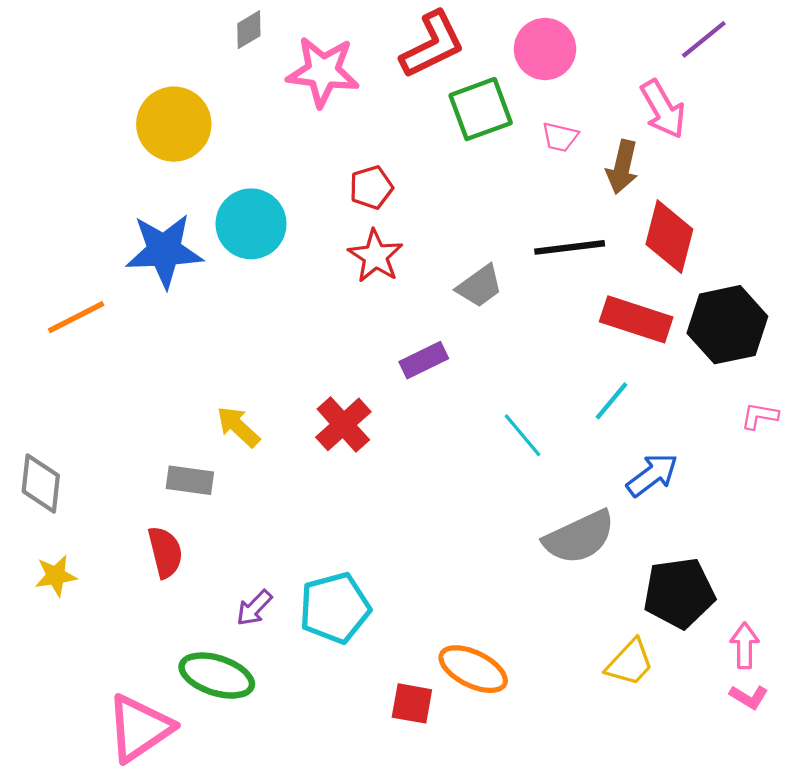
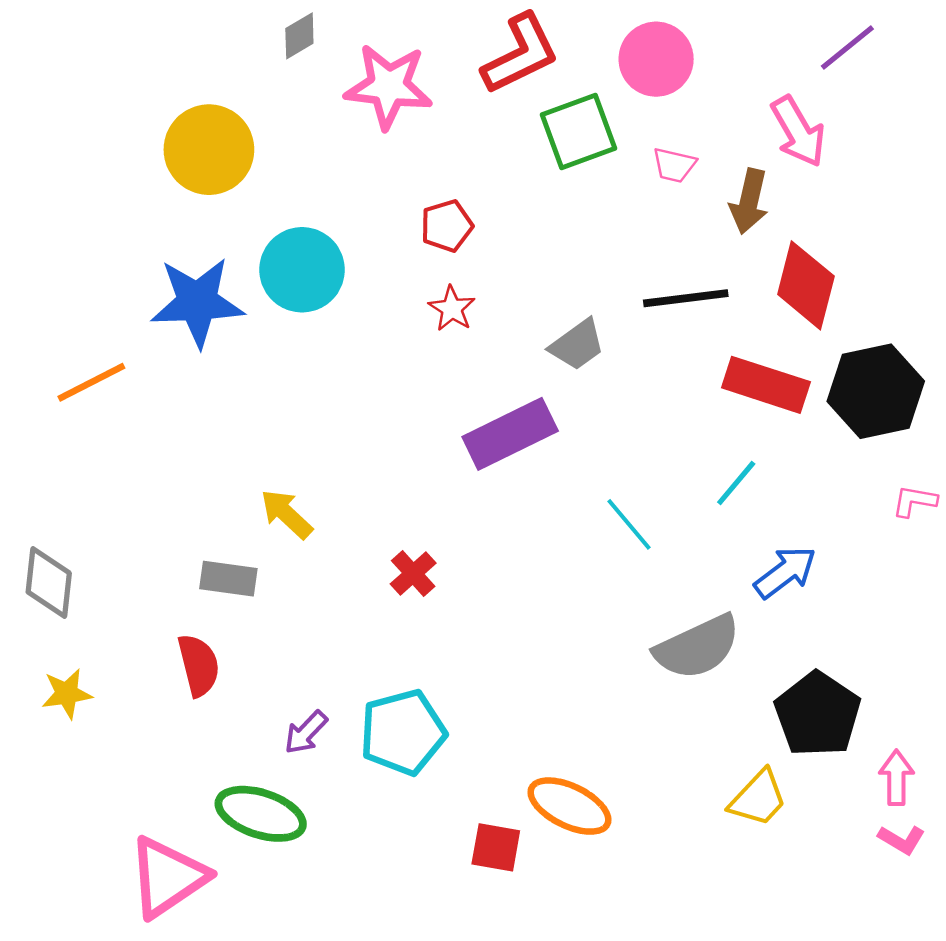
red star: (375, 256) -> (452, 309), size x0.7
purple rectangle: (424, 360) -> (510, 434), size x1.6
red cross: (343, 424) -> (413, 573), moved, size x0.7
black pentagon: (679, 593) -> (818, 714), turned -30

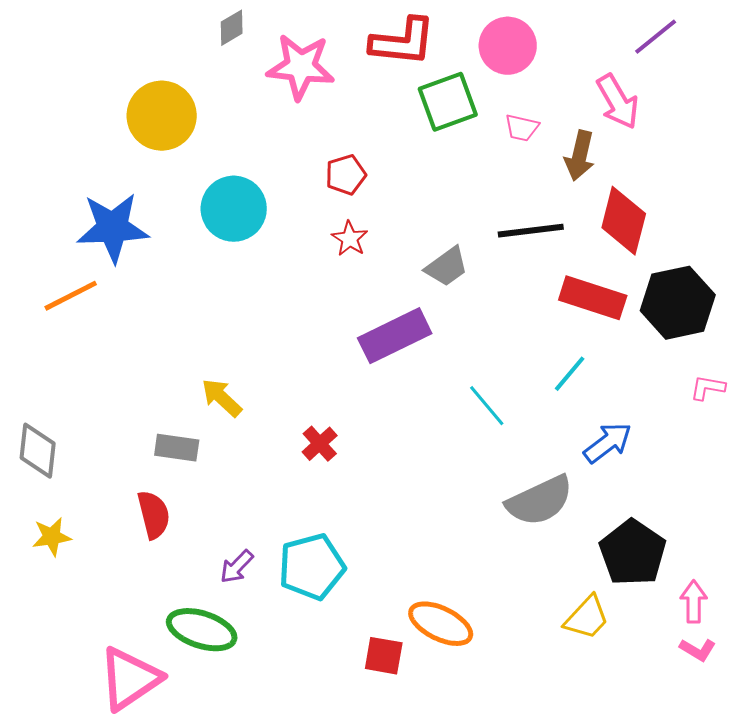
red L-shape: (520, 54) -> (403, 42), turned 32
blue star: (197, 302) -> (113, 228), moved

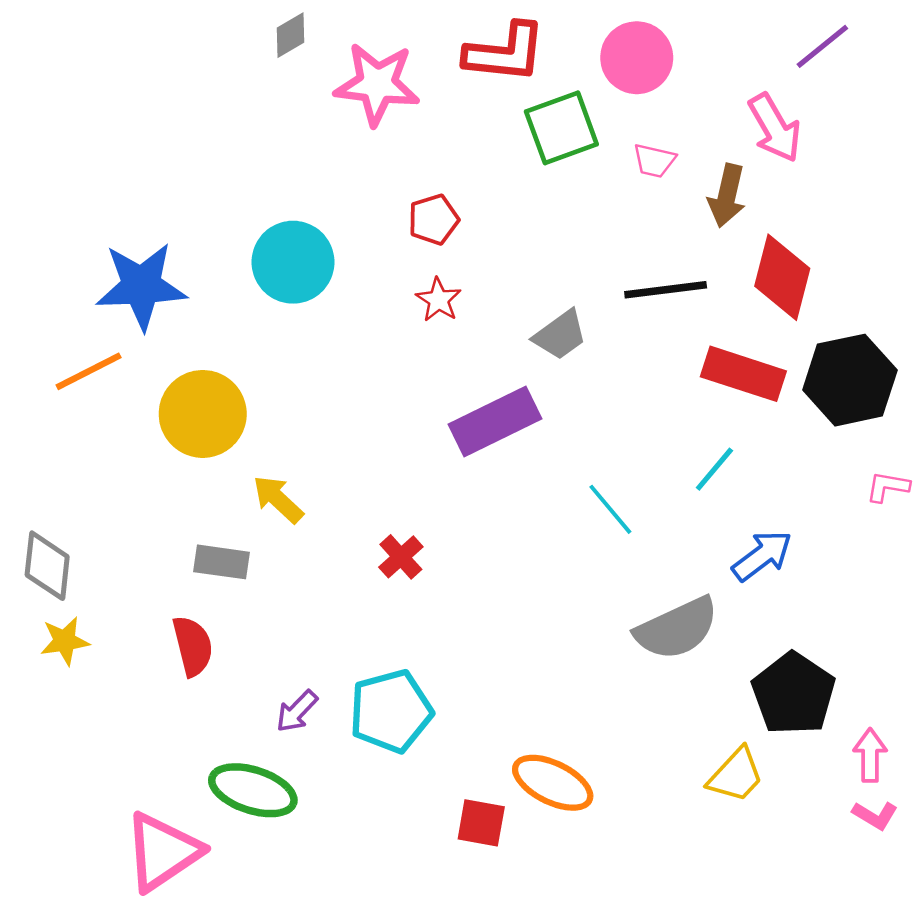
yellow circle: (162, 116) -> (203, 414), moved
yellow star: (52, 537) -> (65, 641), moved

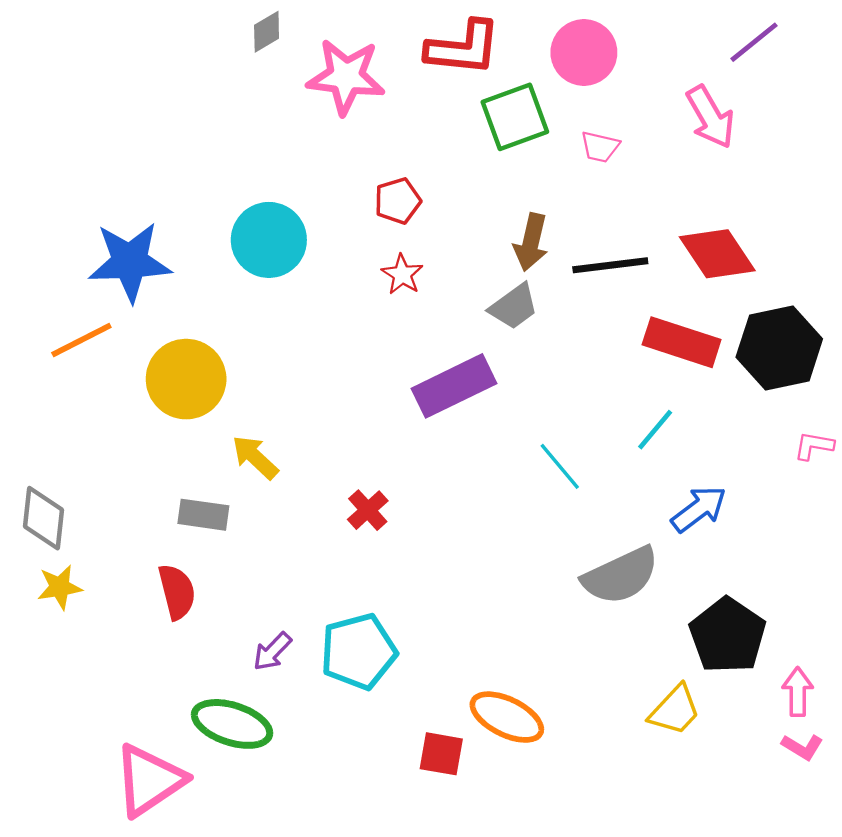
brown arrow: (727, 196) -> (531, 242), moved
red diamond: (782, 277) -> (717, 254), turned -48

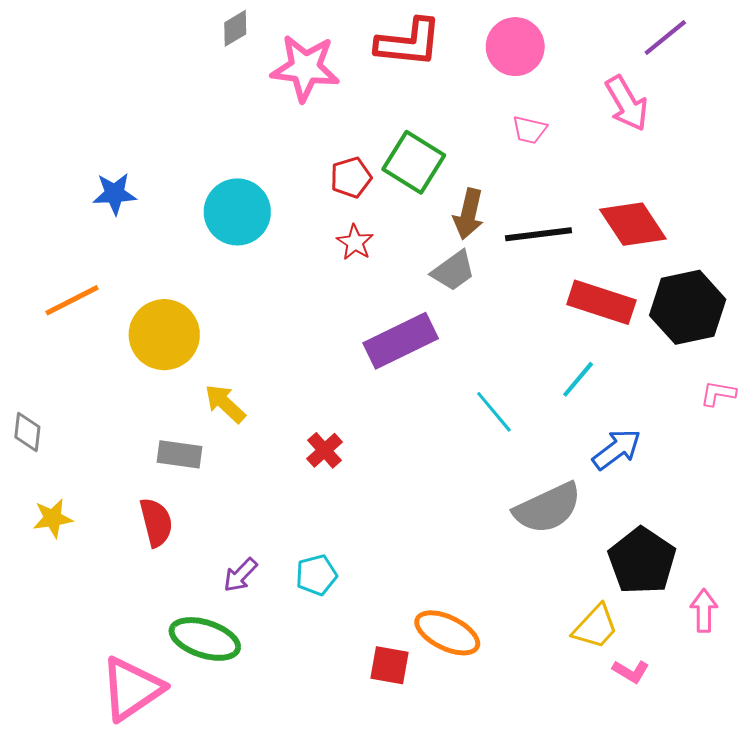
green square: (515, 117) -> (414, 162), moved, turned -38
blue star: (130, 262) -> (115, 194), moved, size x0.6
gray diamond: (44, 518) -> (27, 432), moved, size x0.7
cyan pentagon: (359, 652) -> (316, 575), size x0.6
pink L-shape: (802, 747) -> (631, 671), moved

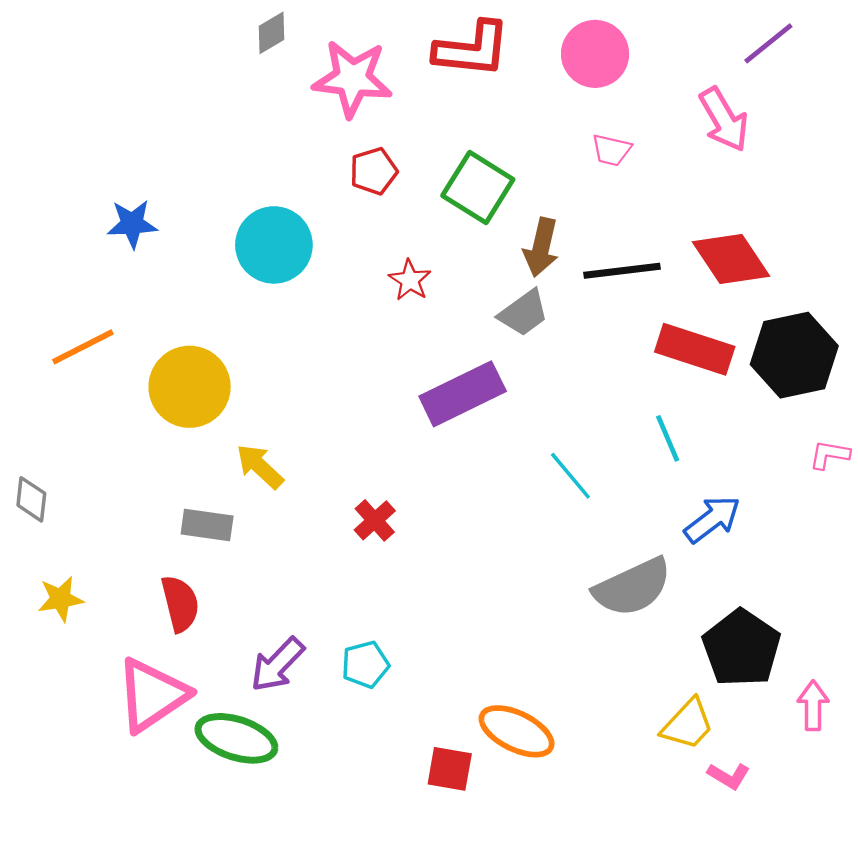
red pentagon: (351, 177) -> (374, 171), moved
cyan line: (578, 379) -> (668, 438), turned -63
purple arrow: (240, 575) -> (277, 665), size x1.4
pink triangle: (132, 689) -> (152, 695), moved

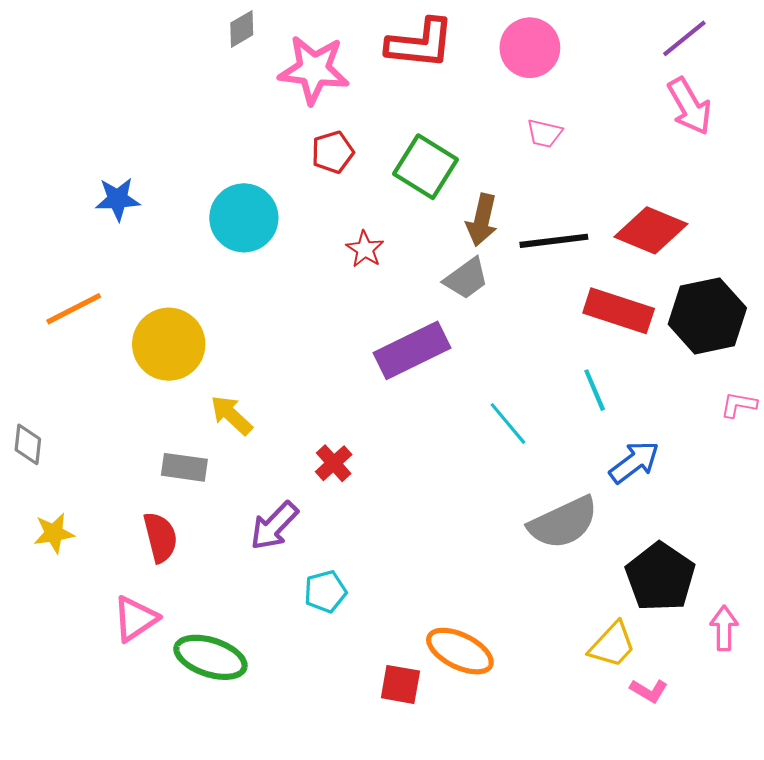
pink arrow: (724, 120) -> (690, 106), moved
red diamond: (731, 259) -> (651, 230), turned -34
purple arrow: (277, 665) -> (274, 526), moved
pink triangle: (152, 695) -> (135, 619), size x0.7

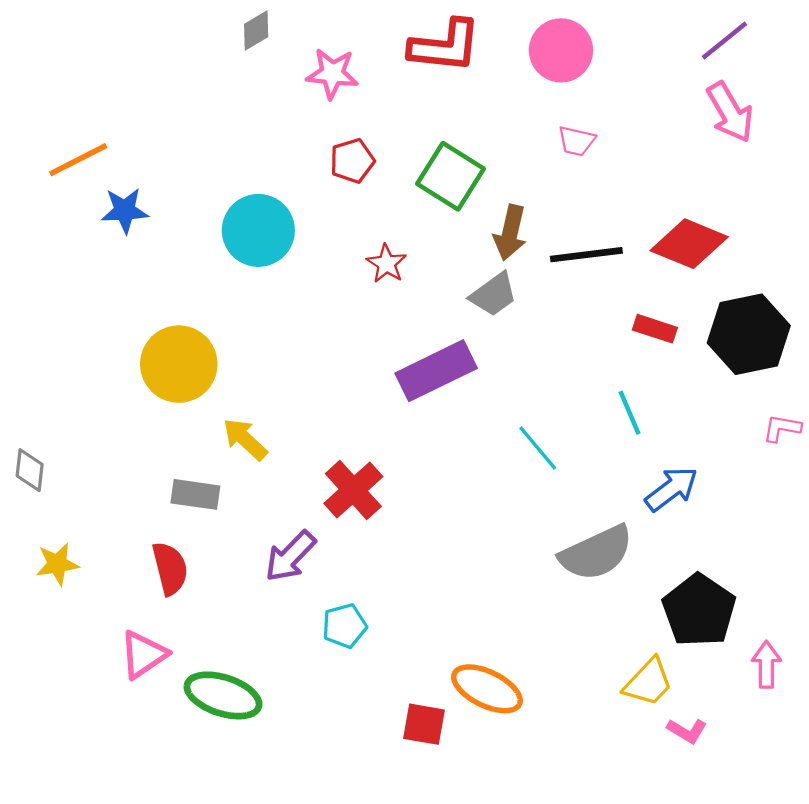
pink star: (314, 70) -> (332, 74), size x0.7
orange line: (74, 309) -> (78, 160), moved
red rectangle: (619, 311) -> (655, 329), size x0.6
red cross: (334, 463) -> (353, 490), size x1.5

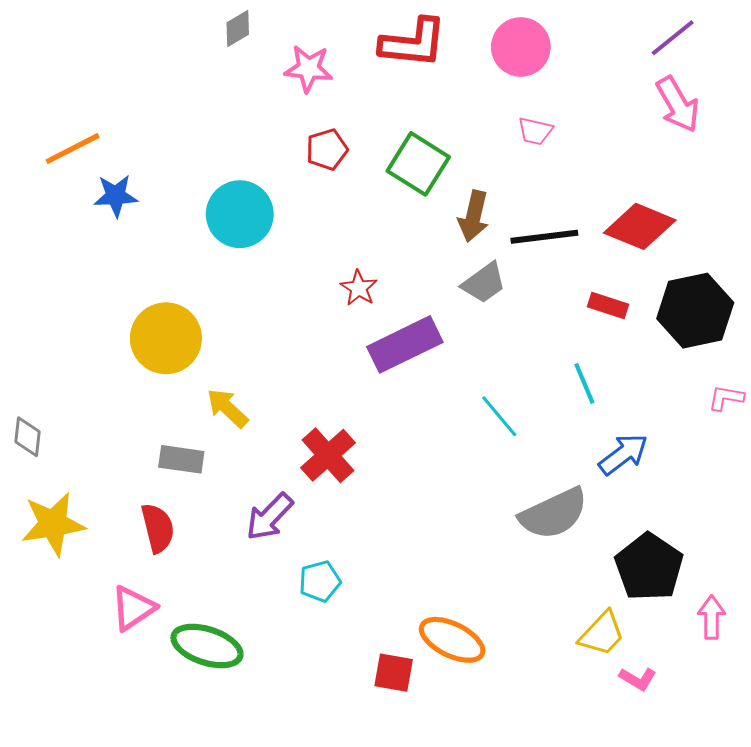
red star: (386, 264) -> (359, 288), moved
gray trapezoid: (494, 294) -> (484, 283), moved
yellow star: (57, 564) -> (53, 524), size x1.6

